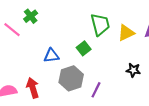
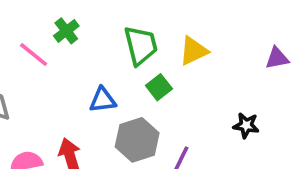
green trapezoid: (100, 24) -> (141, 45), moved
yellow triangle: (126, 33) -> (193, 51), moved

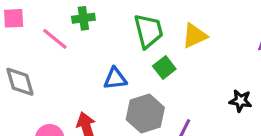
green cross: (66, 31) -> (83, 18), turned 30

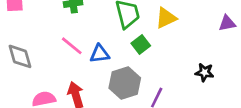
pink line: (55, 39) -> (72, 46), moved

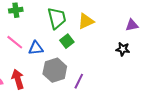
black star: (205, 72) -> (123, 49), moved

